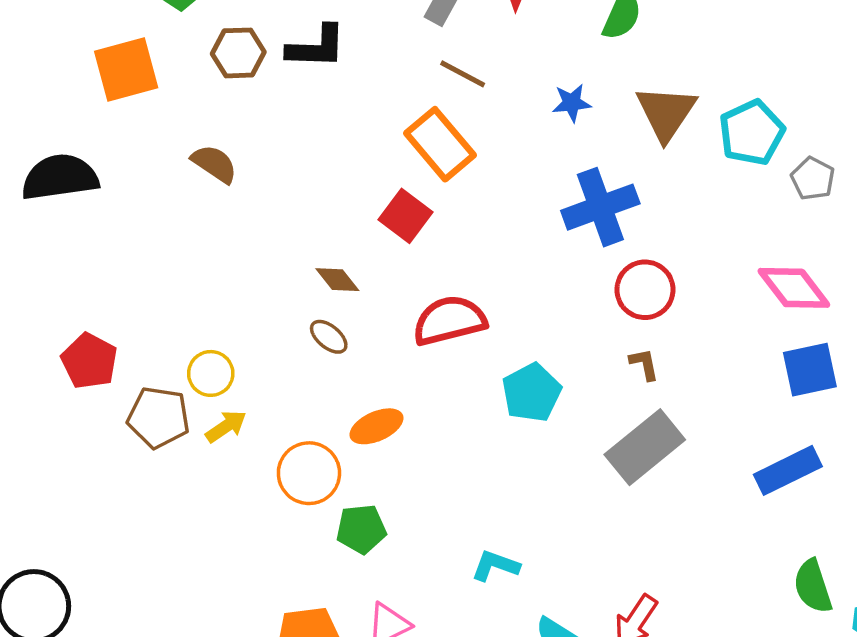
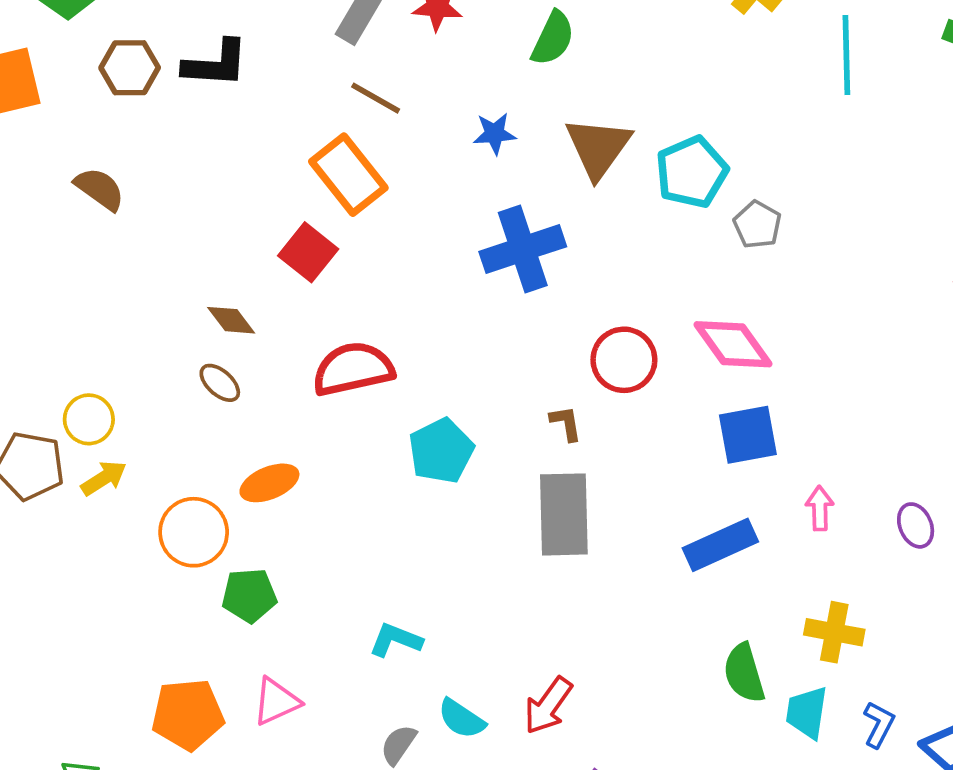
red circle: (645, 290) -> (624, 360), moved
gray rectangle: (645, 447) -> (564, 514), turned -54

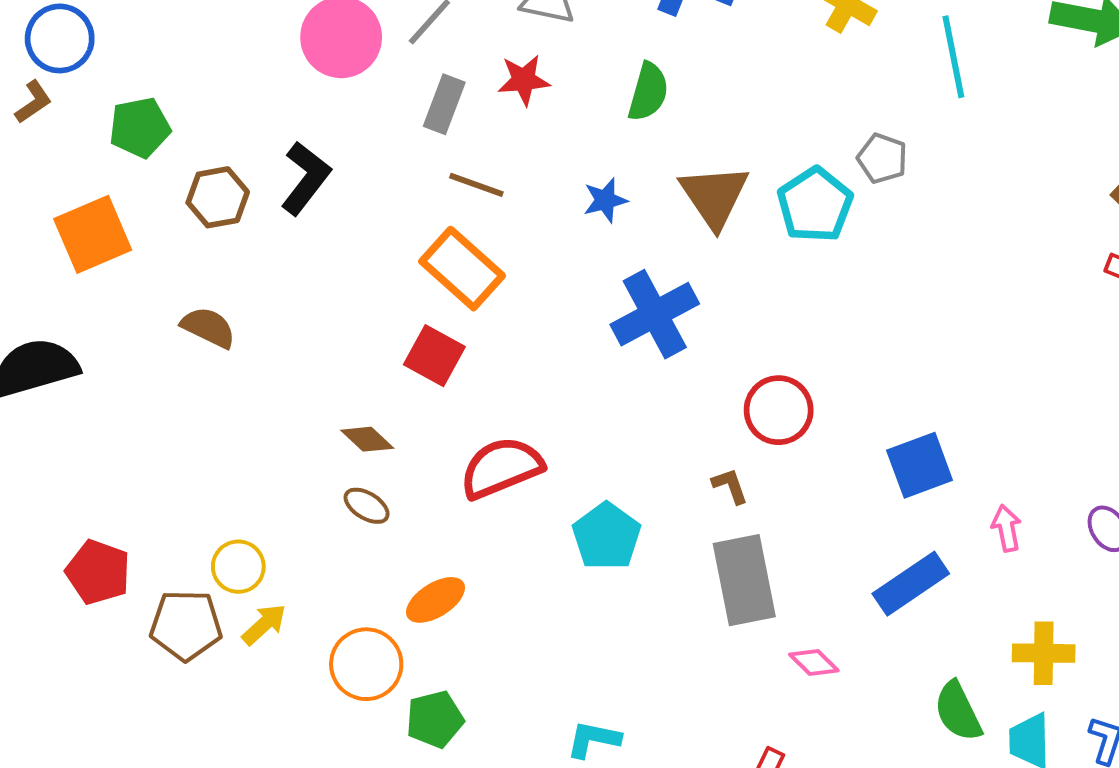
black L-shape: (216, 64) -> (306, 178), turned -46
gray pentagon: (757, 225) -> (882, 158), moved
pink diamond: (733, 344) -> (814, 663), moved, size x0.6

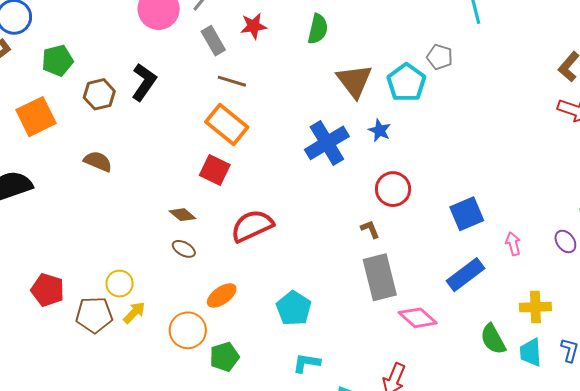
gray rectangle: (444, 104) -> (213, 41), turned -48
blue star: (605, 200) -> (380, 130), moved, turned -30
cyan pentagon: (607, 536) -> (294, 308), moved
pink diamond: (814, 663) -> (418, 318), size x1.5

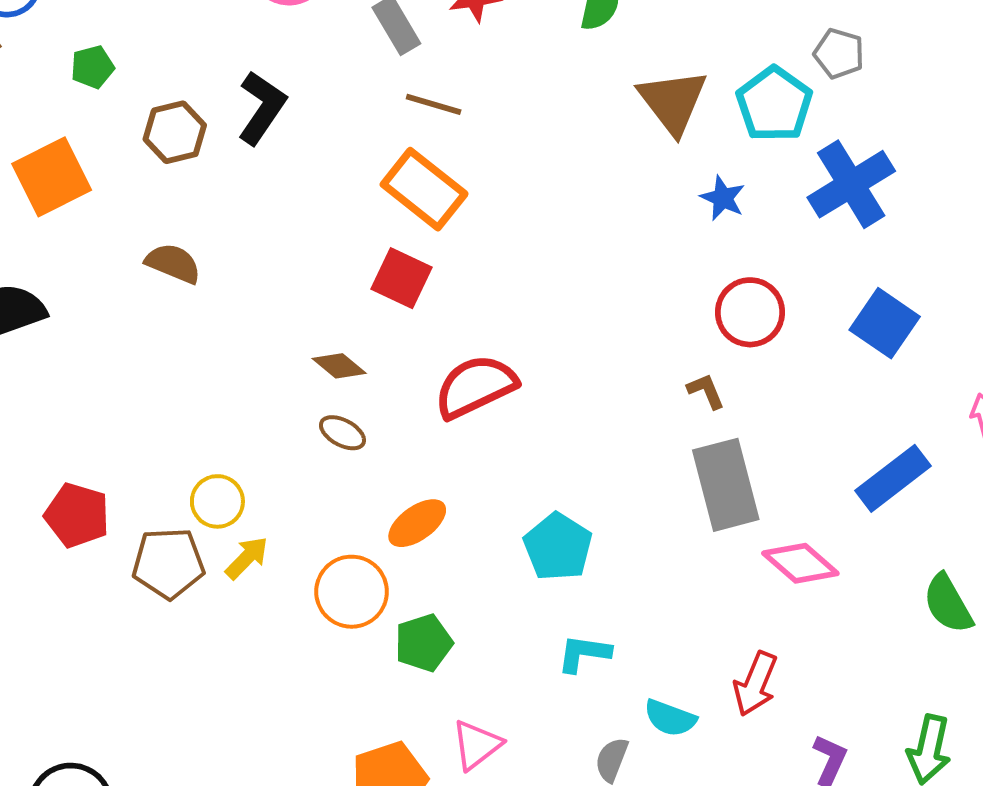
green pentagon: (57, 61) -> (92, 67), size x0.7
blue cross: (327, 143) -> (851, 184), moved
blue square: (467, 214) -> (885, 323), moved, turned -32

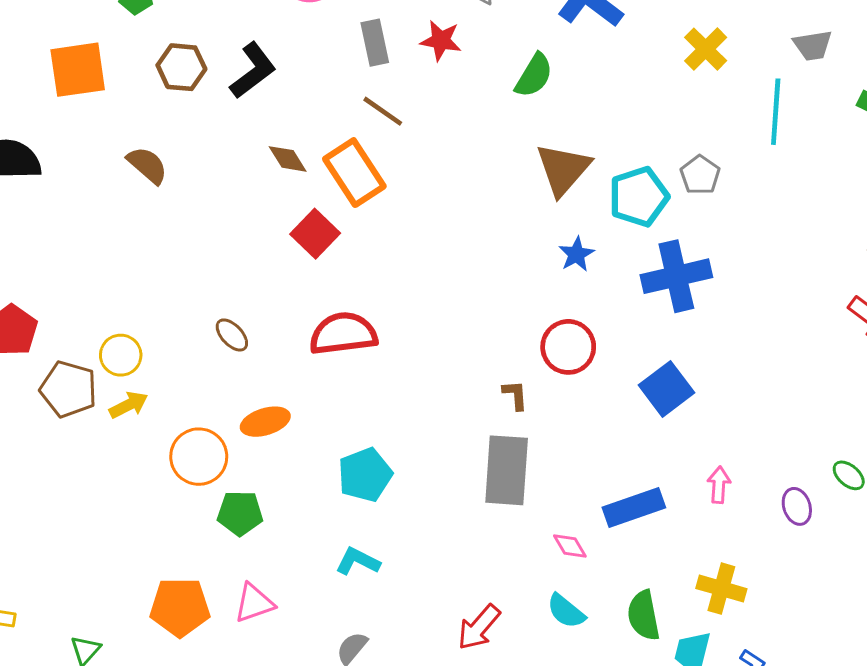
brown diamond: (339, 366) -> (288, 159), moved
pink diamond: (800, 563) -> (570, 546), moved, size x0.6
cyan semicircle: (670, 718) -> (566, 611), moved

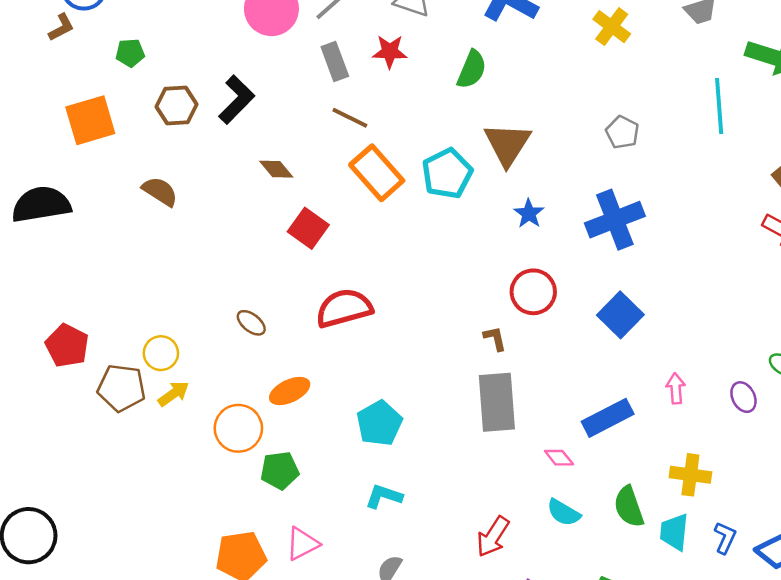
cyan line: (776, 112) -> (719, 106), moved
orange rectangle: (354, 173) -> (377, 173), moved
cyan pentagon: (639, 197) -> (447, 174), moved

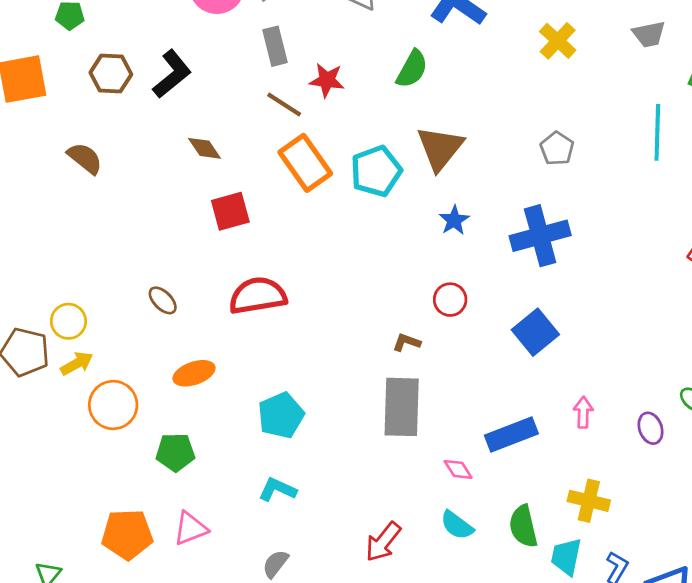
red star: (390, 52) -> (327, 80), moved
red square: (308, 228) -> (230, 211), turned 33
red circle: (533, 292) -> (450, 300), size x0.7
brown L-shape: (495, 338) -> (407, 342), turned -64
orange circle: (238, 428) -> (113, 405), moved

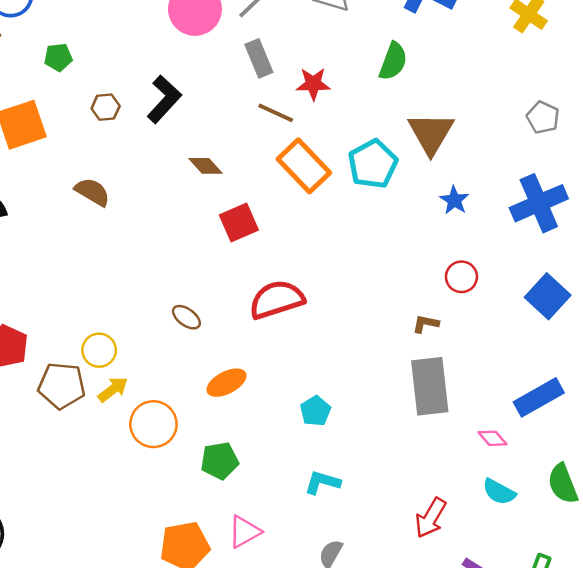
brown hexagon: (111, 73) -> (106, 107), size x0.7
cyan pentagon: (281, 415) -> (315, 411), size x0.7

